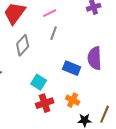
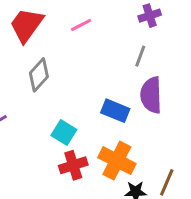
gray line: (54, 33) -> (140, 56), moved
orange cross: (73, 100) -> (117, 161), size x1.6

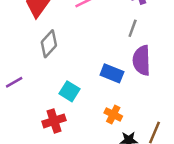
orange cross: (117, 161) -> (113, 114), size x0.6
red cross: (73, 165) -> (54, 121), moved

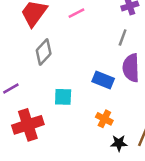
cyan square: (70, 91) -> (63, 97), turned -30
red cross: (54, 121) -> (28, 125), moved, size x1.4

